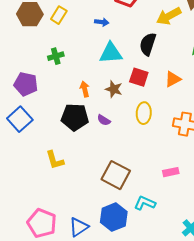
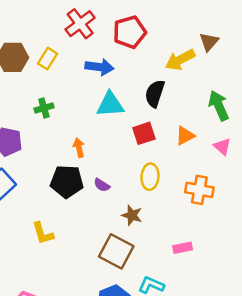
blue arrow: (102, 22) -> (99, 67), size x1.6
red square: (139, 77) -> (144, 133), turned -36
brown star: (114, 89) -> (132, 215), moved

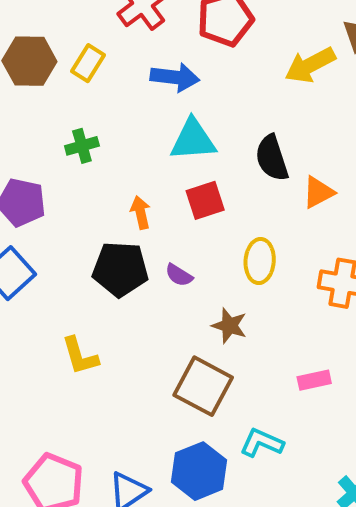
black semicircle: (155, 94) -> (272, 158), moved, turned -36
red square: (144, 133) -> (205, 200), moved

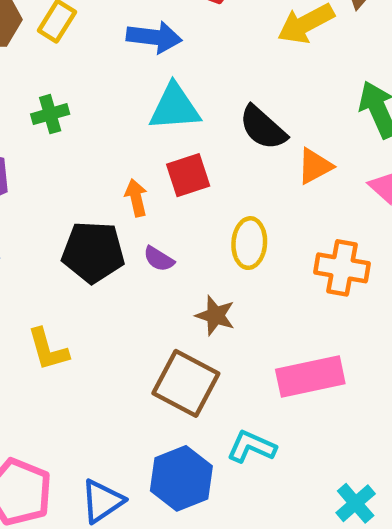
black semicircle: (272, 158) -> (263, 128), turned -30
orange arrow: (141, 213) -> (136, 198), moved
pink rectangle: (314, 380) -> (310, 377), size x1.8

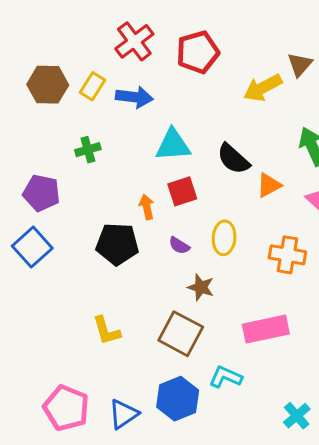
blue arrow: (154, 37) -> (134, 97), moved
purple semicircle: (159, 259) -> (179, 246), moved
yellow L-shape: (48, 349) -> (106, 331), moved

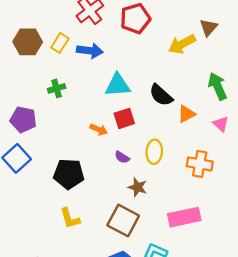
orange arrow: (147, 207) -> (99, 130), turned 126
black pentagon: (117, 244) -> (69, 174), moved

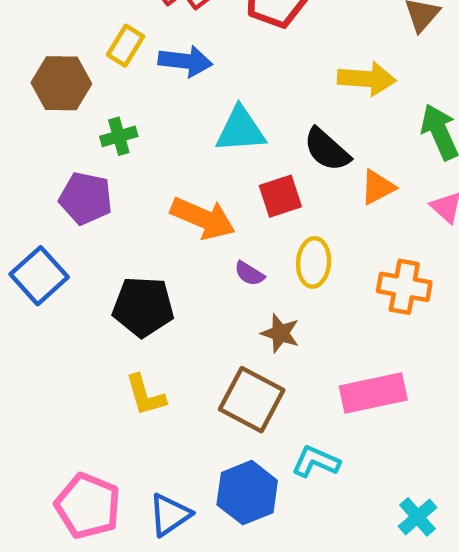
brown hexagon: (28, 42) -> (61, 83), moved
yellow arrow: (182, 44) -> (367, 79), moved, turned -148
red square: (124, 118) -> (280, 196), moved
purple pentagon: (23, 120) -> (86, 198), moved
orange arrow: (99, 130) -> (203, 218), size x1.8

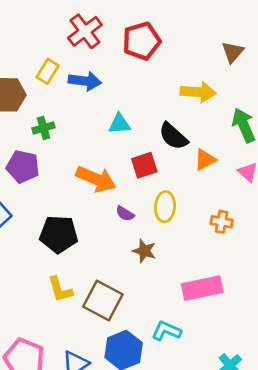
cyan triangle: (241, 130) -> (119, 124), size x0.7
orange cross: (404, 287) -> (222, 222), size x0.7
brown square: (252, 400) -> (103, 301), moved

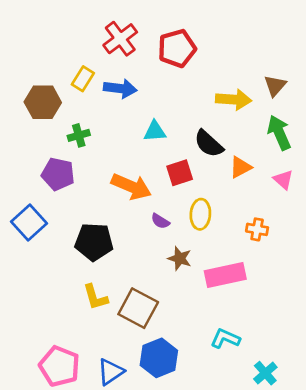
brown triangle: (233, 52) -> (275, 86), moved
pink rectangle: (202, 288) -> (225, 275), moved
cyan L-shape: (166, 331) -> (225, 339), moved

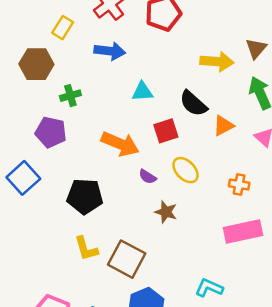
yellow rectangle: (83, 79) -> (63, 28), moved
yellow ellipse: (200, 214) -> (185, 170), turned -48
pink rectangle: (225, 275) -> (243, 232), moved

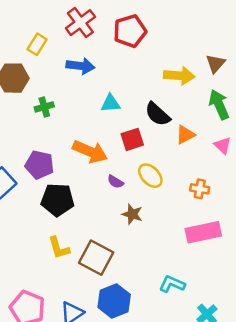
purple pentagon: (51, 132) -> (39, 165), moved

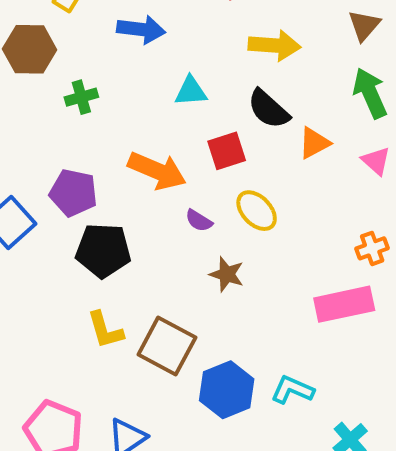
yellow arrow: (179, 76) -> (274, 45), moved
orange cross: (200, 189) -> (372, 248), moved, turned -30
blue hexagon: (114, 301) -> (227, 390), moved

